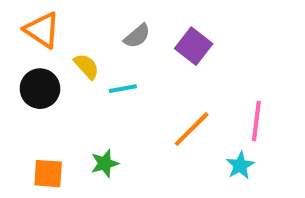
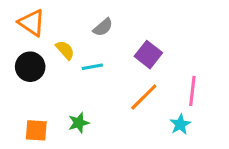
purple square: (194, 46) -> (148, 55), moved

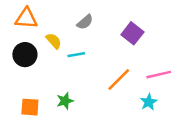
orange triangle: (32, 23) -> (26, 18), turned -30
purple square: (148, 55) -> (132, 33), moved
pink line: (192, 91) -> (159, 75), turned 70

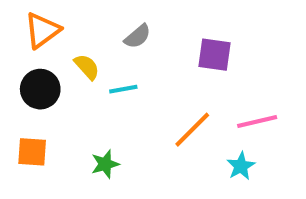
orange triangle: (26, 18) -> (42, 30), turned -40
purple square: (132, 33) -> (215, 55), turned -30
orange square: (30, 107) -> (32, 152), moved

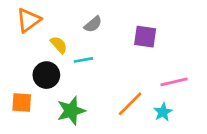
black circle: (40, 89) -> (46, 75), moved
orange line: (192, 130) -> (130, 104), moved
green star: (105, 164) -> (71, 111), size x1.5

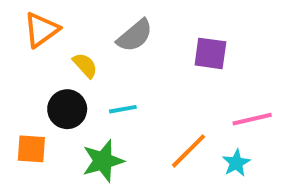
gray semicircle: (93, 24) -> (135, 36), size x1.4
cyan line: (83, 60) -> (123, 109), moved

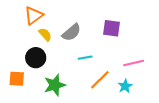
orange triangle: (41, 30) -> (34, 16), moved
gray semicircle: (135, 36) -> (71, 32), moved
cyan line: (123, 109) -> (85, 58), moved

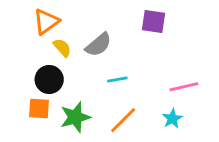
purple square: (111, 28) -> (153, 22), moved
orange square: (17, 79) -> (39, 108), moved
orange line: (100, 80) -> (123, 120), moved

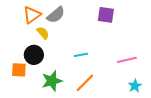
gray semicircle: (98, 45) -> (56, 15), moved
orange square: (39, 108) -> (19, 70), moved
cyan star: (172, 119) -> (135, 86), moved

